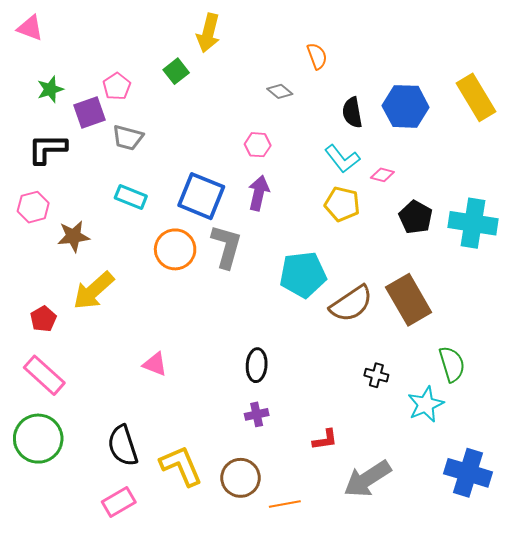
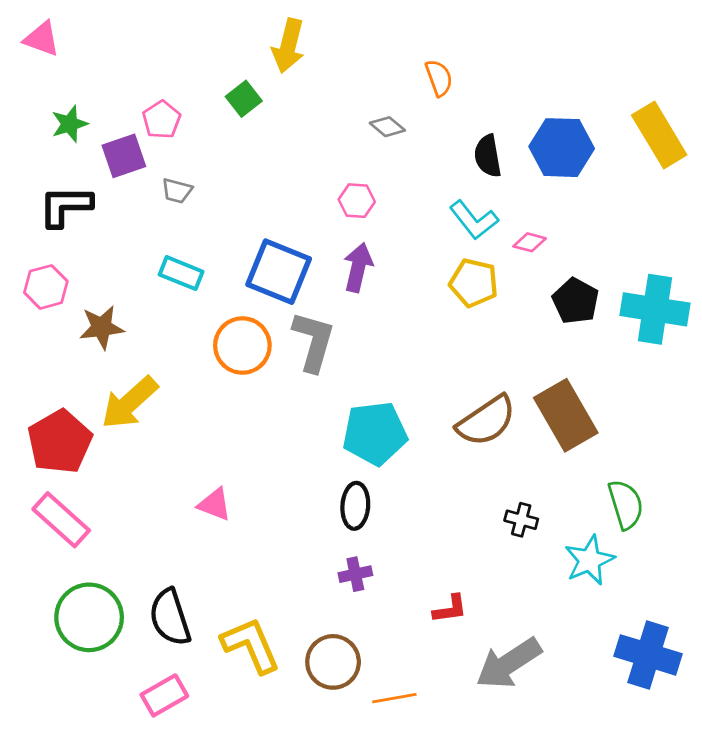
gray trapezoid: (128, 138) -> (177, 191), size x0.7
cyan pentagon: (303, 275) -> (375, 433), moved
red pentagon: (43, 319) -> (60, 442), size x1.8
green circle: (38, 439) -> (89, 617), moved

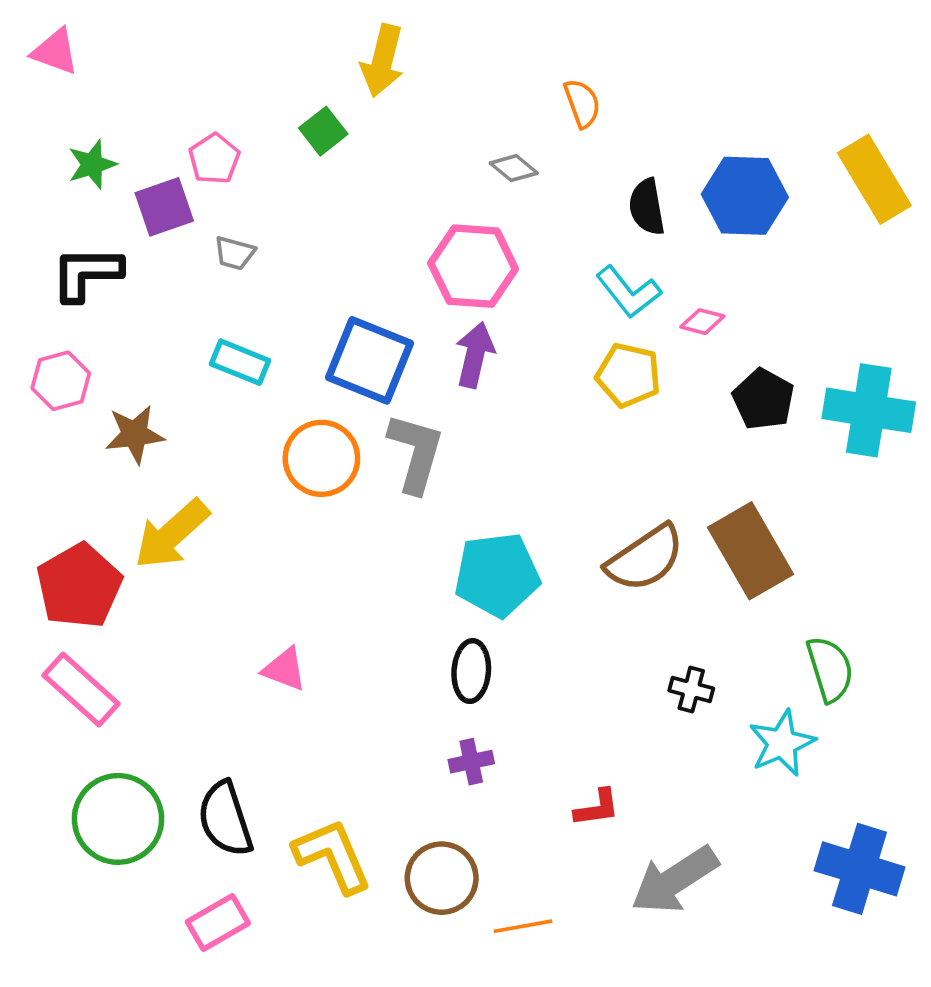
pink hexagon: (357, 201) -> (473, 266), size x1.8

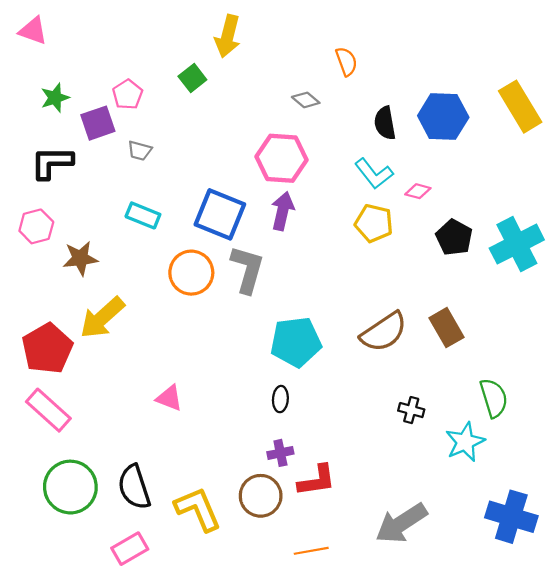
cyan cross: (869, 410) -> (517, 244), turned -36
brown rectangle: (750, 551) -> (446, 328), size x0.7
black ellipse: (471, 671) -> (280, 399), size x0.7
red L-shape: (597, 808) -> (317, 480), moved, size x1.4
brown circle: (442, 878) -> (261, 496), moved

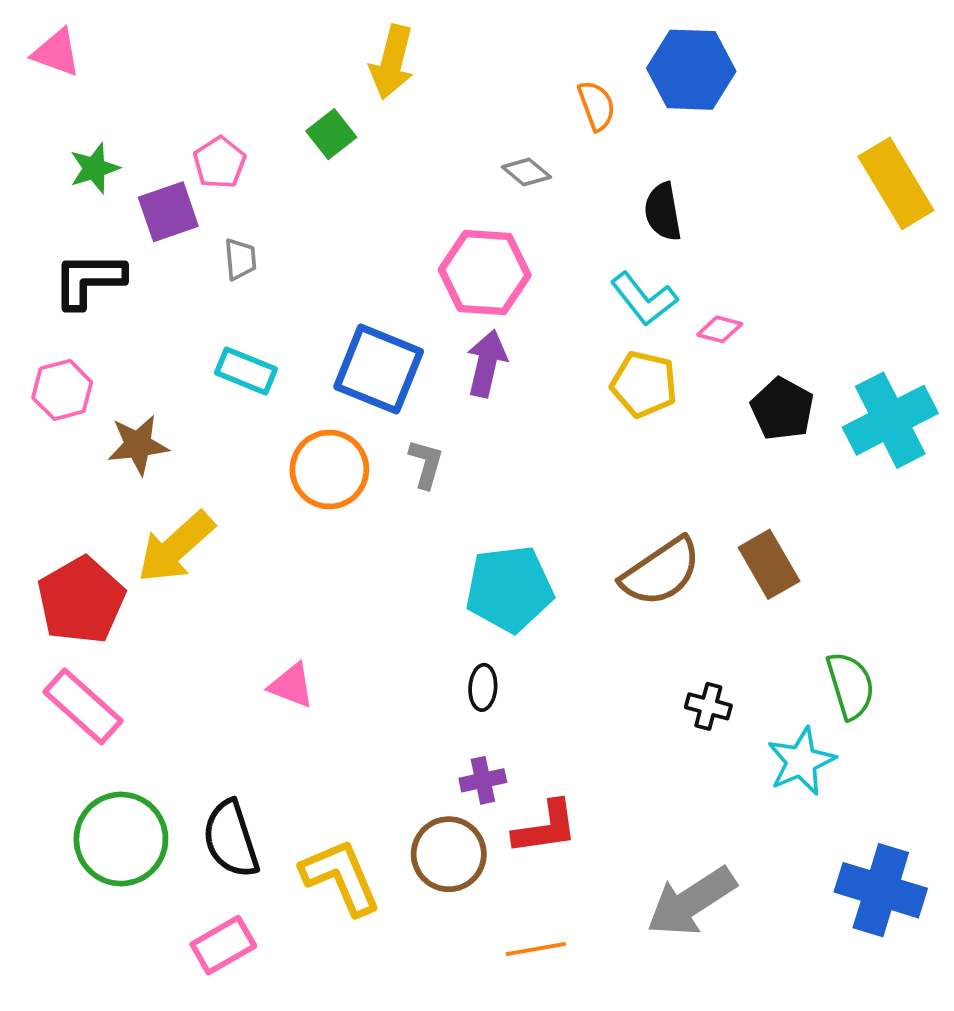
blue hexagon: (443, 116) -> (691, 70), moved
gray trapezoid: (140, 151) -> (240, 259), turned -110
gray L-shape: (247, 269) -> (426, 464), size x0.6

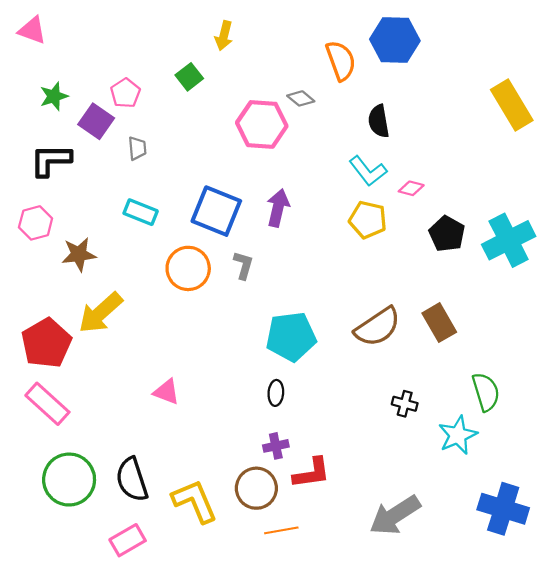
yellow arrow: (392, 62) -> (224, 36), size x0.7
orange semicircle: (597, 106) -> (341, 61), size x1.4
purple square: (168, 212) -> (96, 121), turned -36
pink hexagon: (485, 272) -> (262, 124), moved
orange line: (536, 949) -> (281, 530), moved

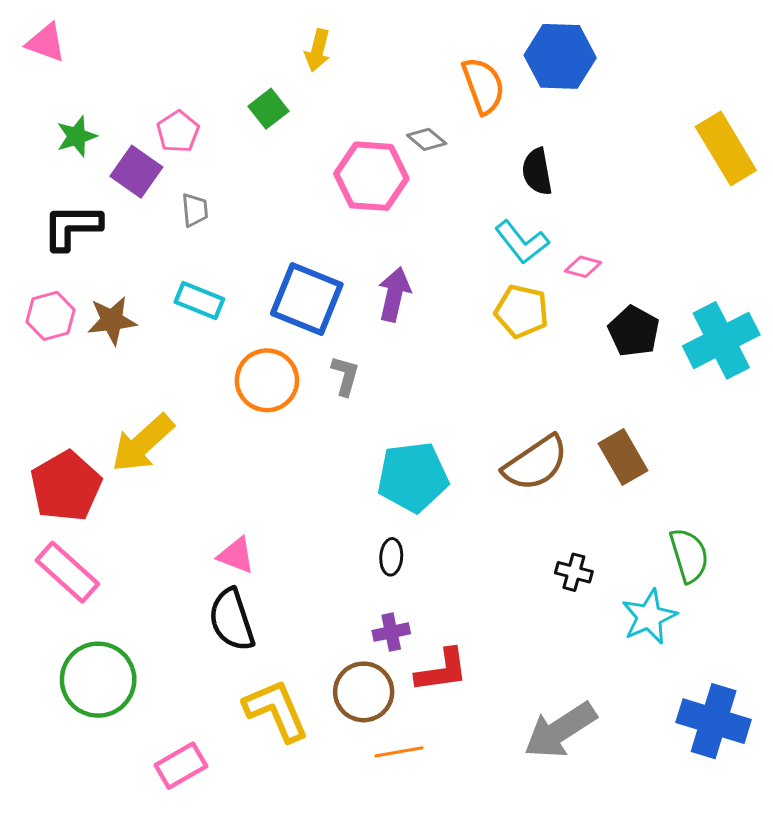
brown star: (79, 254) -> (112, 320), moved
black semicircle: (132, 480) -> (232, 620), moved

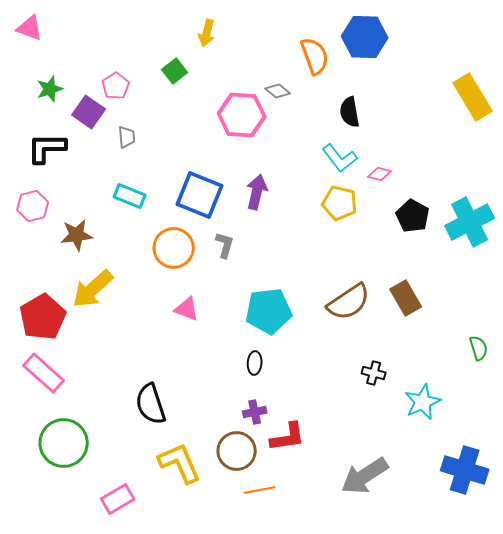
brown star: (112, 320) -> (77, 235), moved
pink triangle: (236, 555) -> (187, 309), moved
green semicircle: (689, 555) -> (479, 348), moved, size x0.7

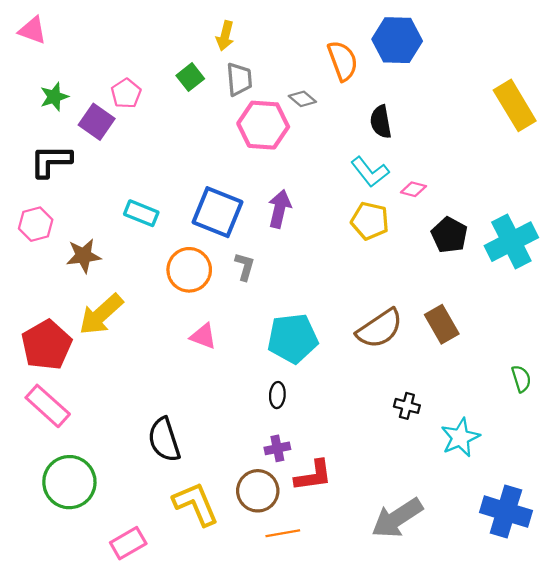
gray trapezoid: (127, 137) -> (239, 79), moved, size x1.4

